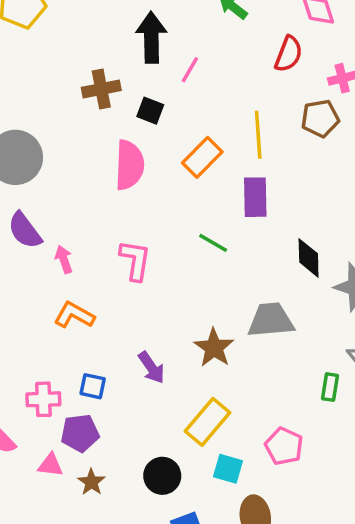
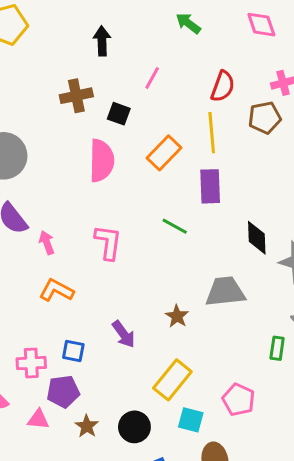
black arrow: (151, 37) -> (102, 41), moved, size x0.7
red semicircle: (288, 54) -> (223, 86), moved
brown star: (214, 348) -> (177, 316), size x0.7
brown star: (91, 482) -> (87, 426), moved

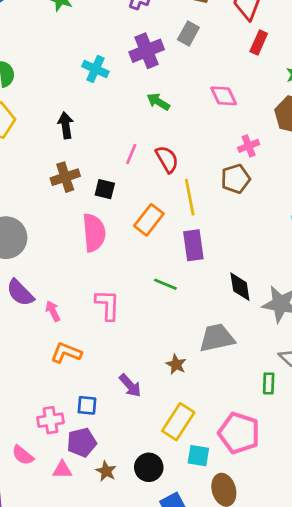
black arrow: (102, 41) -> (66, 125), moved
red semicircle: (223, 86) -> (167, 159), moved, turned -44
pink pentagon: (238, 400) -> (239, 433), size x1.4

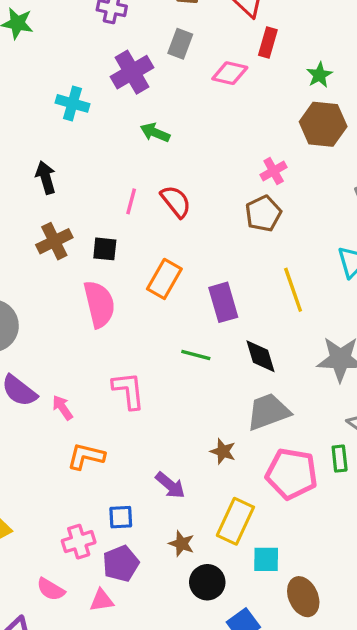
pink diamond: (224, 96) -> (230, 73), moved, turned -44
yellow line: (190, 197) -> (293, 290), moved
black diamond: (240, 287) -> (261, 356), moved
pink pentagon: (239, 433) -> (292, 474), moved
brown star: (106, 471) -> (182, 544), moved

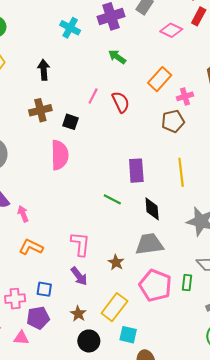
orange rectangle: (164, 279) -> (160, 79), moved
pink L-shape: (128, 390) -> (80, 244), moved

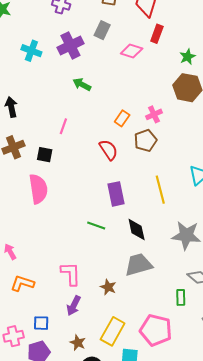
cyan cross: (70, 28) -> (31, 51), moved
orange rectangle: (160, 79) -> (122, 118), moved, size x0.7
red semicircle: (121, 102) -> (108, 150), moved
purple arrow: (79, 276) -> (74, 306), turned 72
pink pentagon: (155, 285) -> (156, 330), moved

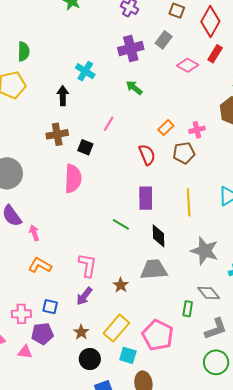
cyan cross: (31, 51) -> (85, 71), moved

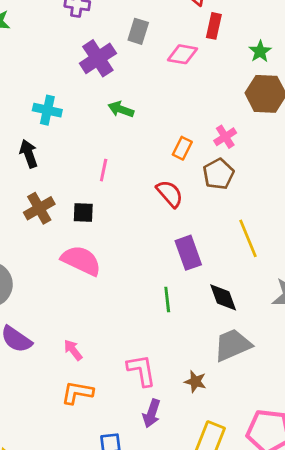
pink semicircle: (73, 179) -> (81, 261), turned -48
green line: (121, 224) -> (167, 300), turned 72
pink arrow: (34, 233) -> (73, 350), moved

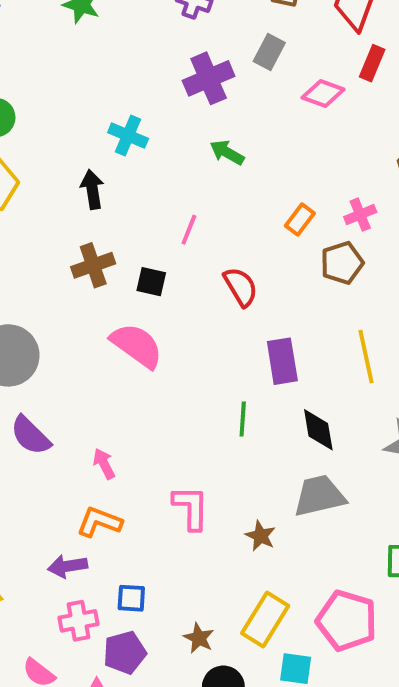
red semicircle: (170, 194) -> (241, 287), moved
purple arrow: (152, 413) -> (68, 566), moved, turned 52

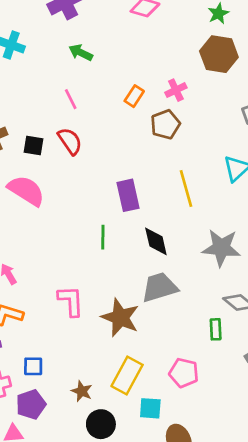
pink line: (189, 230) -> (71, 99), moved, turned -45
red semicircle: (241, 287) -> (70, 141), moved
brown star: (260, 536) -> (120, 318), size x1.8
pink pentagon: (347, 621) -> (184, 373), size x0.7

